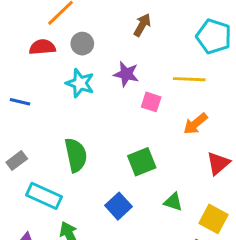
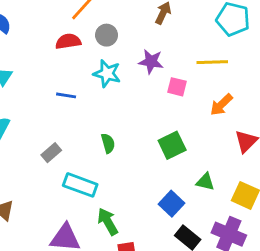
blue line: (20, 102) -> (66, 95), moved
green semicircle: (76, 155) -> (108, 143), size x0.6
blue square: (119, 206) -> (171, 204), moved

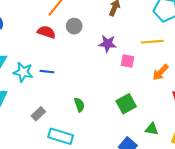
red semicircle: (68, 41) -> (46, 32), turned 30
cyan star: (107, 74) -> (23, 72), moved

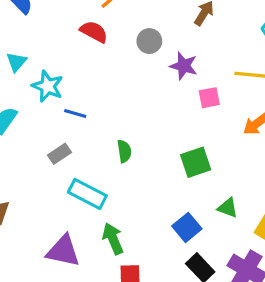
gray circle: (74, 26) -> (149, 41), moved
pink square: (127, 61) -> (209, 98), turned -32
blue line: (47, 72) -> (75, 114), moved

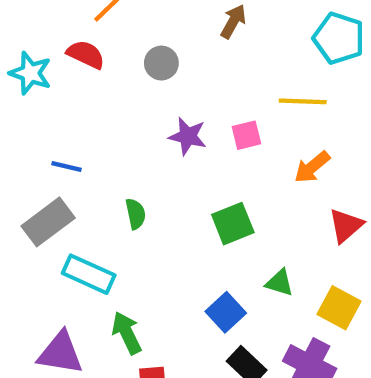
purple star: (184, 66) -> (188, 136), moved
cyan star: (48, 86) -> (30, 73), moved
gray rectangle: (59, 154) -> (48, 222), size x1.6

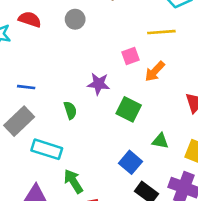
purple star: (188, 136) -> (98, 84), moved
orange arrow: (312, 167) -> (155, 71), moved
green square: (233, 224) -> (129, 109), turned -35

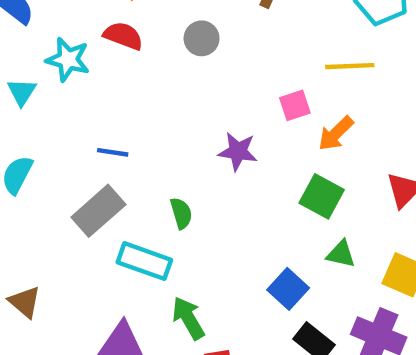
green square: (129, 109) -> (322, 196), moved
green semicircle: (70, 110) -> (181, 213), moved

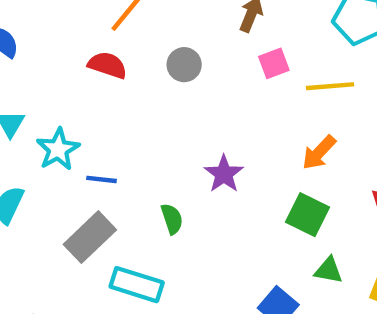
cyan star: (68, 60) -> (58, 149), moved, turned 30
pink square: (295, 105) -> (274, 63), moved
purple star: (238, 151) -> (224, 174), turned 30
green semicircle: (181, 213) -> (172, 219), moved

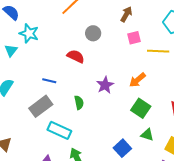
red semicircle: (107, 65) -> (76, 56), moved
cyan star: (58, 149) -> (29, 33), moved, turned -30
orange arrow: (319, 153) -> (137, 80), moved

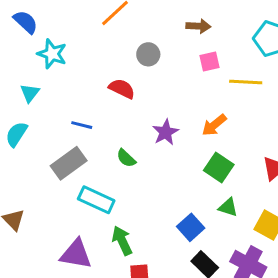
brown arrow: (126, 14) -> (198, 26), turned 63
cyan triangle: (11, 50) -> (30, 93), moved
green semicircle: (79, 103) -> (126, 158), turned 144

